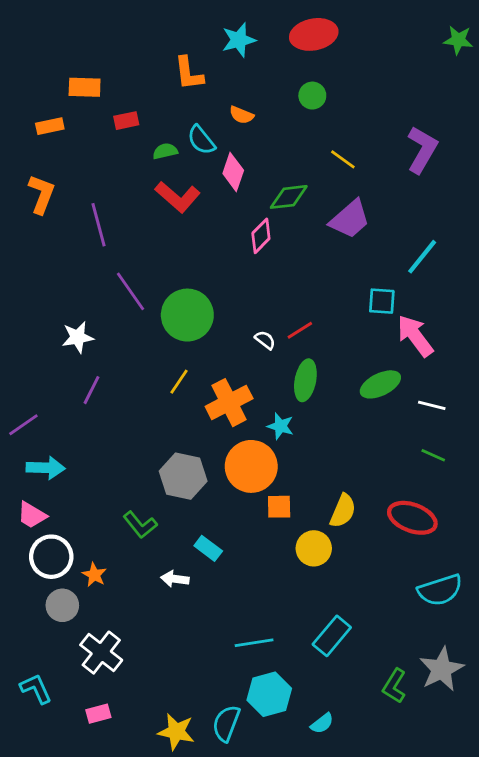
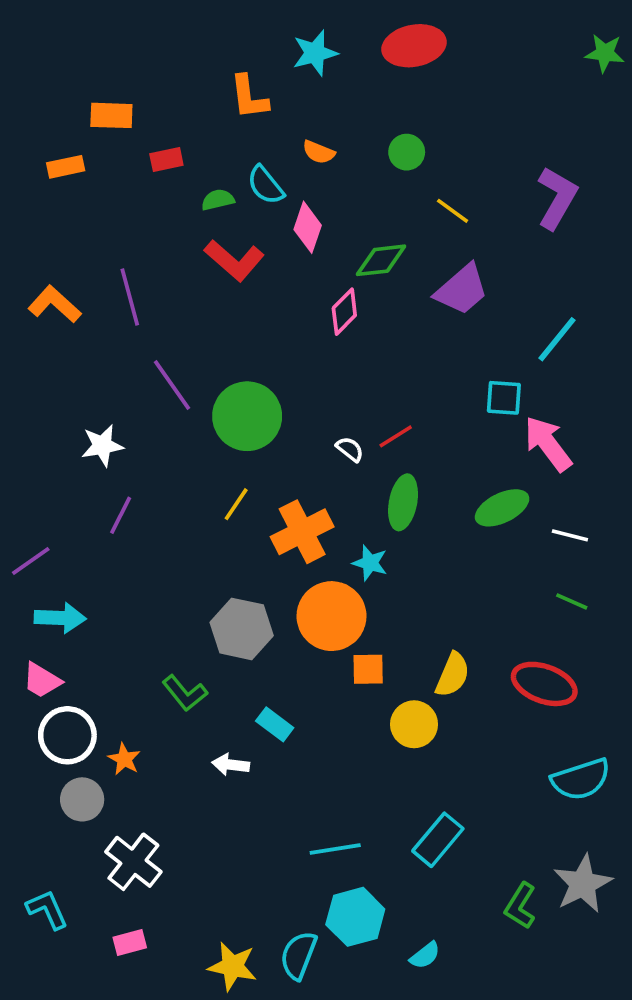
green circle: (312, 96) -> (407, 152), moved
orange L-shape: (41, 194) -> (55, 304), moved, turned -69

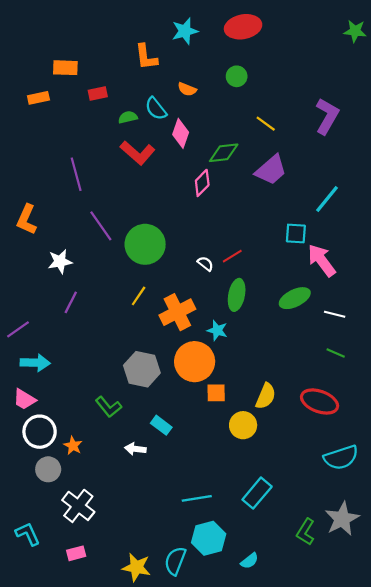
green circle: (407, 152) -> (237, 76), moved
orange L-shape: (55, 304) -> (27, 220), moved, turned -108

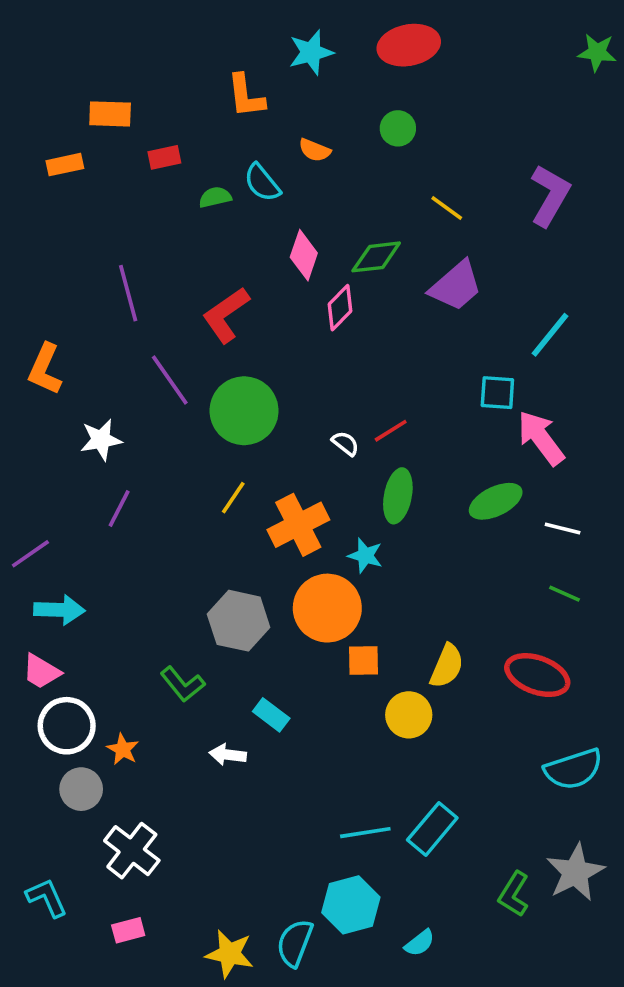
pink diamond: (181, 133) -> (304, 255), moved
red L-shape: (138, 153) -> (226, 315), moved, turned 104
cyan line: (197, 498) -> (365, 833), moved

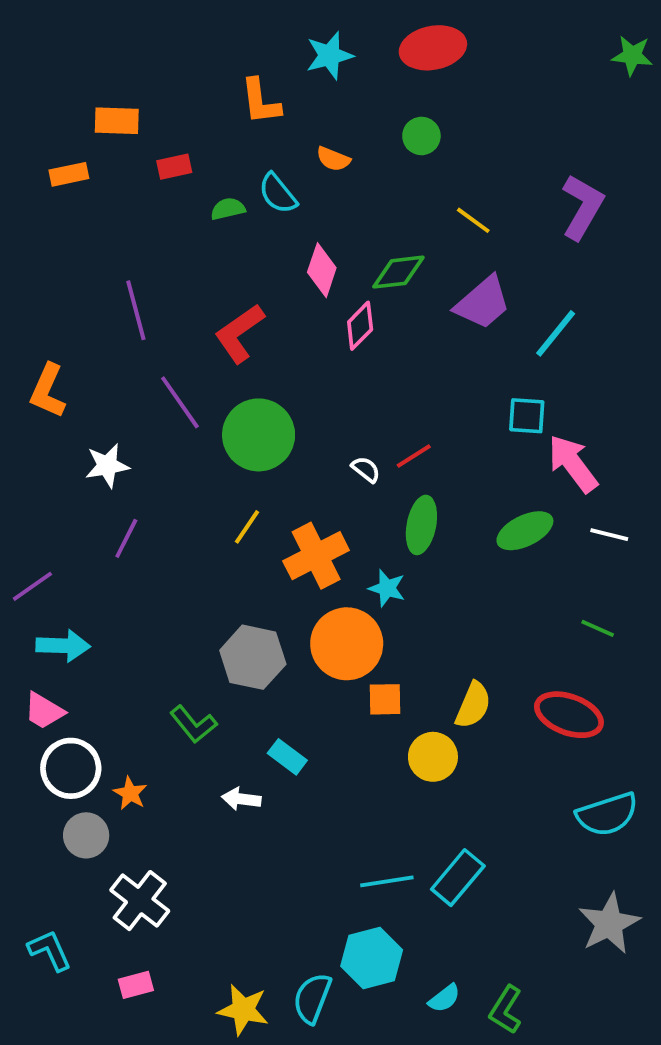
cyan line: (550, 335) -> (556, 333), moved
white line: (563, 528) -> (609, 535), moved
green L-shape: (514, 894) -> (506, 1010), moved

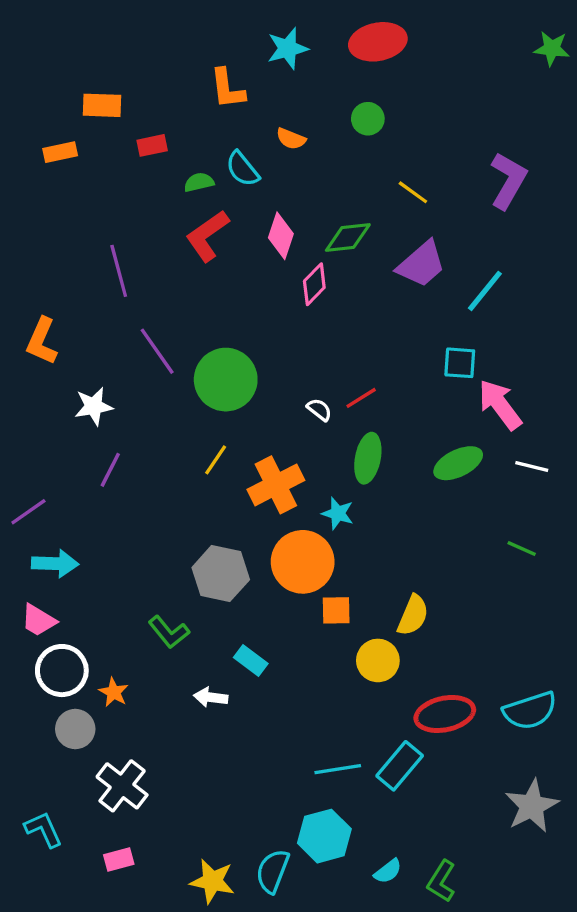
red L-shape: (239, 333) -> (207, 236), moved
red ellipse: (569, 715) -> (445, 714), moved, turned -32

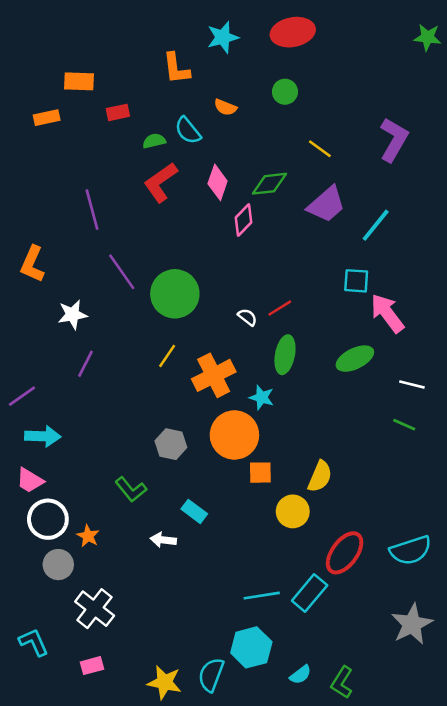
white line: (532, 467) -> (412, 384), moved
gray hexagon: (221, 574) -> (171, 444), size x0.7
red ellipse: (445, 714) -> (345, 553), turned -42

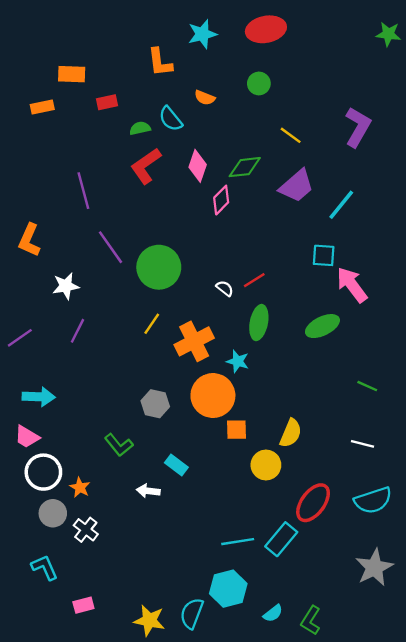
white line: (412, 384) -> (362, 444), moved
purple line: (22, 396) -> (20, 338), moved
white cross: (95, 609) -> (86, 530), moved, size x0.7
cyan L-shape: (34, 642) -> (45, 567), moved

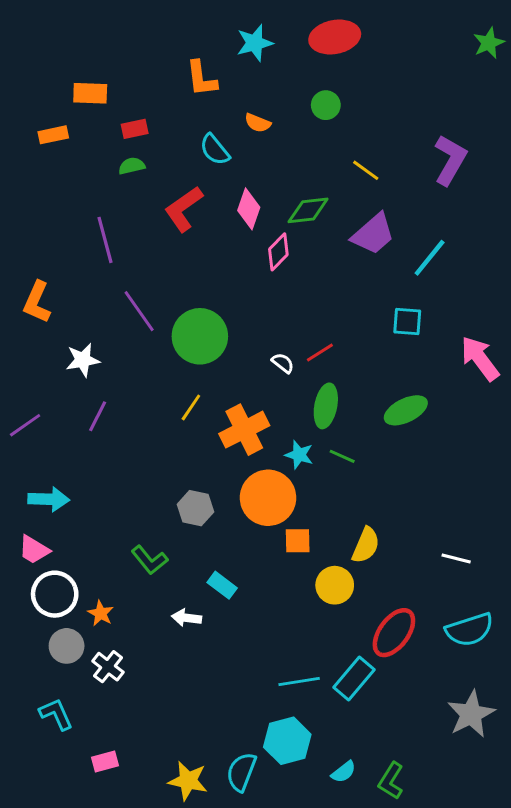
green star: (388, 34) -> (489, 43), turned -30
green semicircle: (140, 128) -> (132, 166), moved
pink arrow: (352, 285) -> (480, 359), moved
green line: (367, 386) -> (342, 456), moved

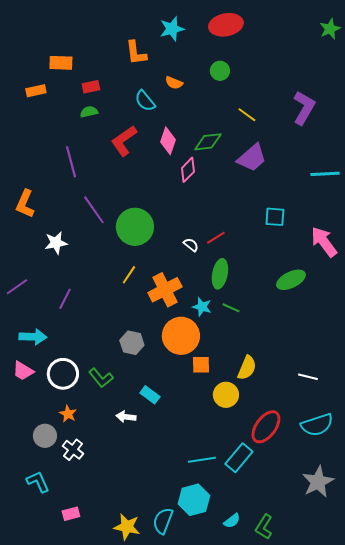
cyan line: (430, 258) -> (325, 174), moved, turned 48
green ellipse: (406, 410) -> (291, 280), moved
purple line: (98, 416) -> (65, 299), moved
white circle: (55, 594) -> (63, 374), moved

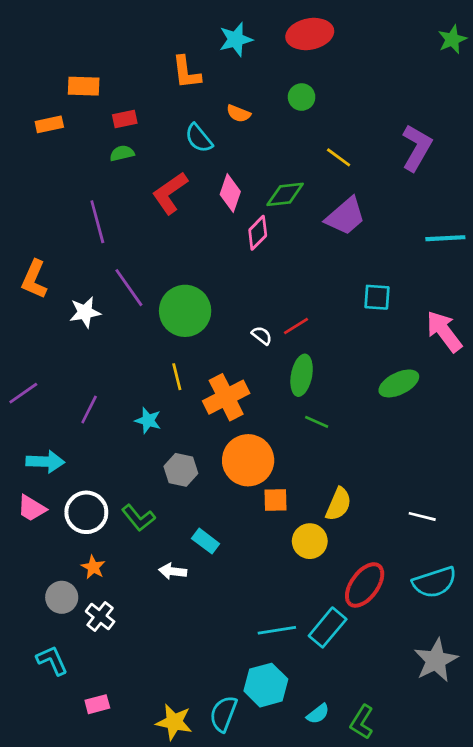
white star: (56, 243) -> (85, 312), moved
yellow line: (129, 275) -> (177, 377), turned -48
cyan star: (202, 307) -> (148, 420), moved

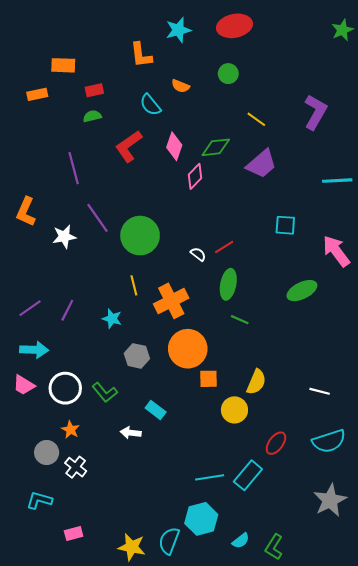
purple line: (23, 393) -> (30, 308), moved
red ellipse: (365, 585) -> (276, 443), size x0.7
cyan L-shape: (52, 660) -> (39, 500), turned -50

